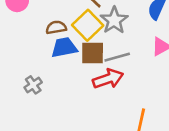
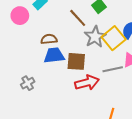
yellow square: (88, 25) -> (114, 38), moved
gray line: (117, 57) -> (113, 69), moved

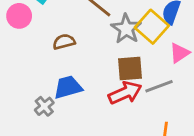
blue trapezoid: (54, 55) -> (68, 87), moved
brown square: (76, 61) -> (130, 69), moved
gray line: (113, 69) -> (159, 86), moved

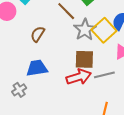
brown semicircle: (64, 42) -> (38, 34), turned -49
gray cross: (44, 106) -> (19, 90), moved

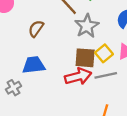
yellow square: (104, 30) -> (104, 53), moved, size x0.7

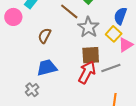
yellow square: (104, 53) -> (114, 34), moved
red arrow: (78, 76) -> (87, 72), turned -40

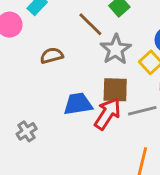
brown semicircle: (45, 36) -> (52, 56), turned 42
blue trapezoid: (47, 68) -> (78, 104), moved

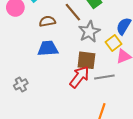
brown semicircle: (52, 56) -> (47, 21), moved
blue trapezoid: (78, 104) -> (48, 48), moved

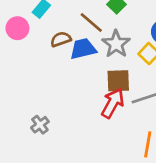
blue trapezoid: (48, 48) -> (83, 49), moved

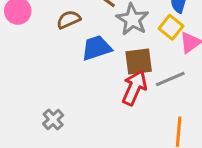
blue trapezoid: (83, 49) -> (97, 48), moved

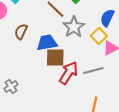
brown semicircle: (69, 20) -> (21, 32), moved, turned -49
brown square: (139, 62) -> (55, 58), moved

